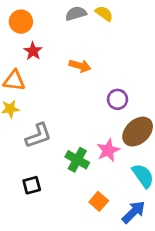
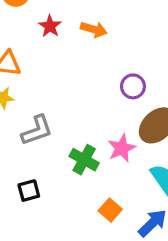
red star: (33, 51) -> (50, 26), moved
orange arrow: (80, 66) -> (94, 29), moved

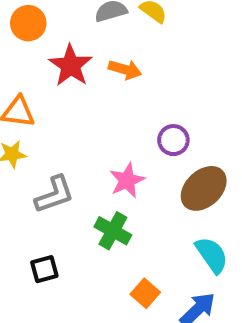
red star: (50, 26) -> (71, 65), size x1.5
pink star: (122, 148) -> (127, 180), moved

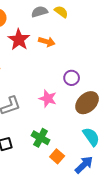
pink star: (127, 180) -> (48, 99), turned -30
green cross: (113, 231) -> (41, 138), moved

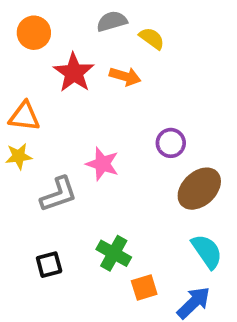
yellow semicircle: (61, 12) -> (152, 38), moved
pink star: (48, 99) -> (102, 164), moved
orange square: (57, 156) -> (144, 287), turned 32

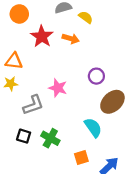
cyan semicircle: (207, 251) -> (93, 127), moved
green cross: (114, 253) -> (50, 138), moved
black square: (49, 265) -> (24, 136), moved, turned 32

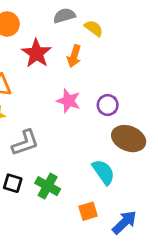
orange arrow: (71, 39) -> (74, 56), turned 91
pink star: (58, 88) -> (69, 101), moved
brown ellipse: (112, 102) -> (129, 139), turned 65

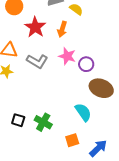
pink star: (69, 101) -> (67, 56), moved
gray L-shape: (25, 143) -> (37, 61), moved, turned 50

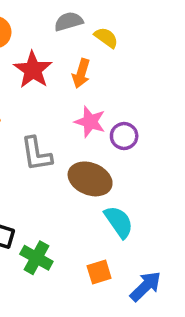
gray L-shape: (37, 61) -> (36, 154), moved, turned 50
brown ellipse: (101, 88) -> (90, 179), moved
green cross: (43, 122) -> (36, 258), moved

